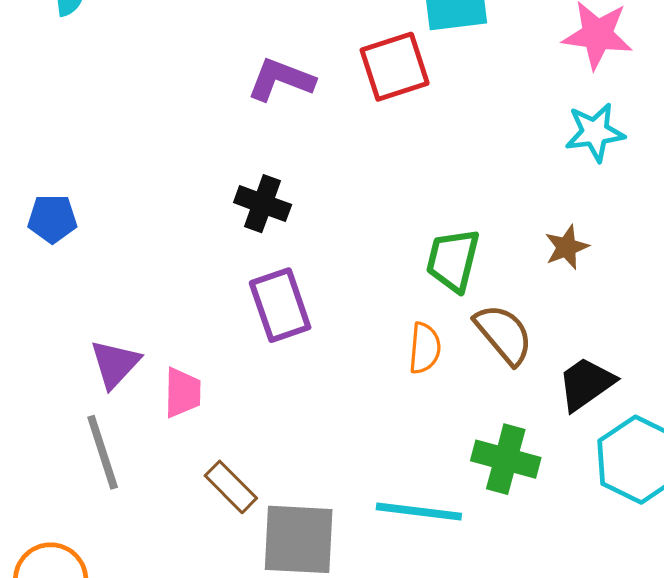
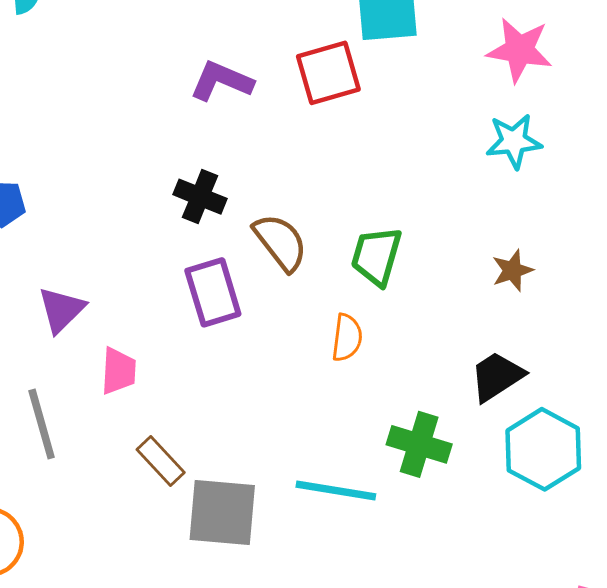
brown star: (567, 247) -> (512, 270), moved
brown semicircle: (504, 334) -> (280, 242), moved
purple triangle: (115, 364) -> (61, 310), moved

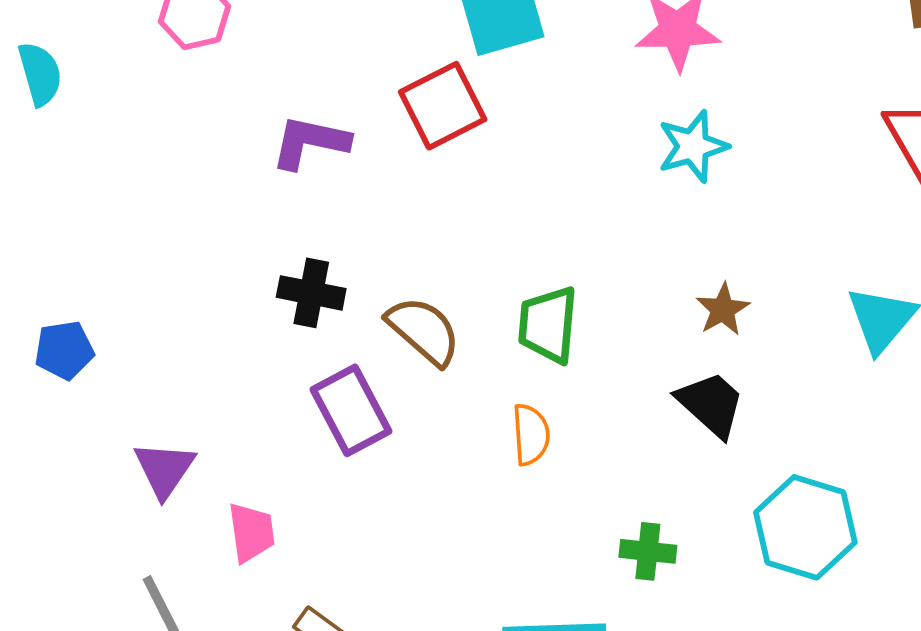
black trapezoid: (497, 376) -> (711, 404), moved, turned 86
green cross: (419, 444) -> (648, 551), size x0.7

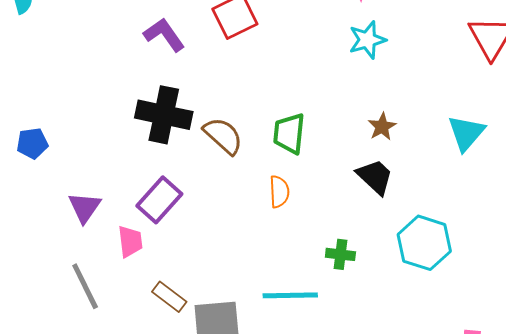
purple L-shape: (310, 142) -> (164, 35), turned 42
black cross: (311, 293) -> (164, 115), size x1.6
purple rectangle: (351, 410) -> (159, 200), moved, turned 69

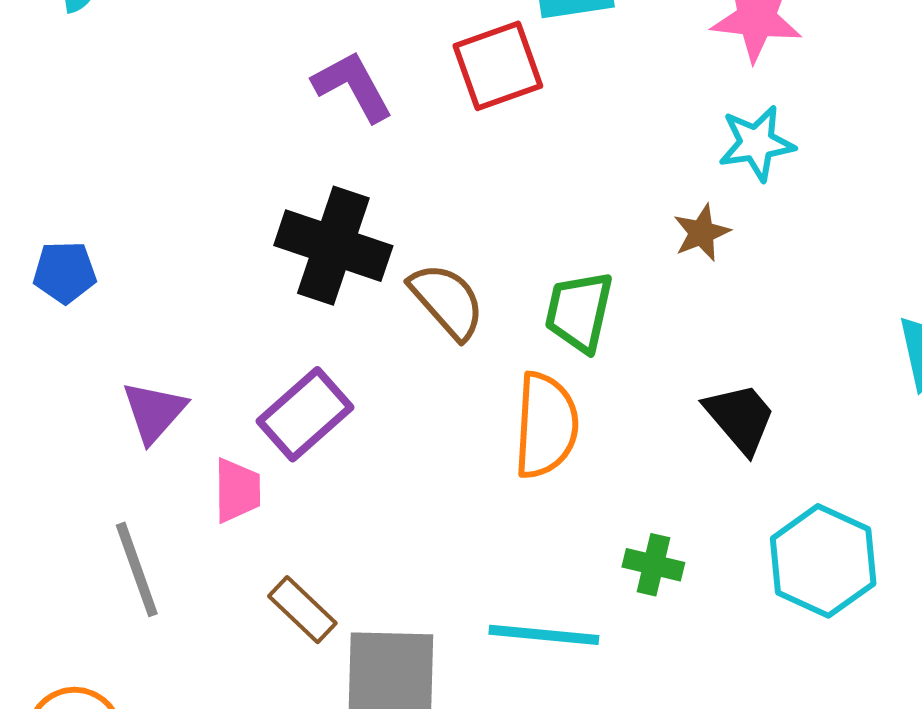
brown star: (382, 127) -> (702, 233), moved
orange semicircle: (279, 192) -> (546, 425), size x1.6

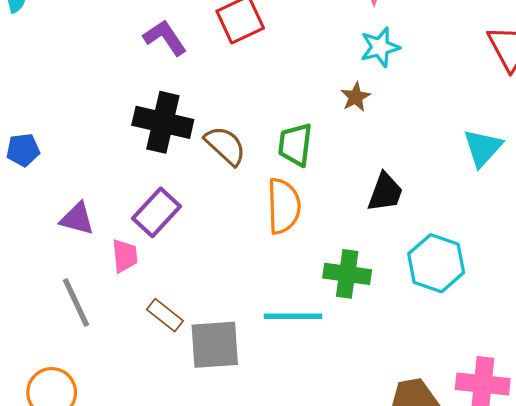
purple triangle: (154, 412) -> (77, 219), turned -51
black trapezoid: (740, 418) -> (385, 192), turned 66
green cross: (653, 565) -> (347, 274), size x1.5

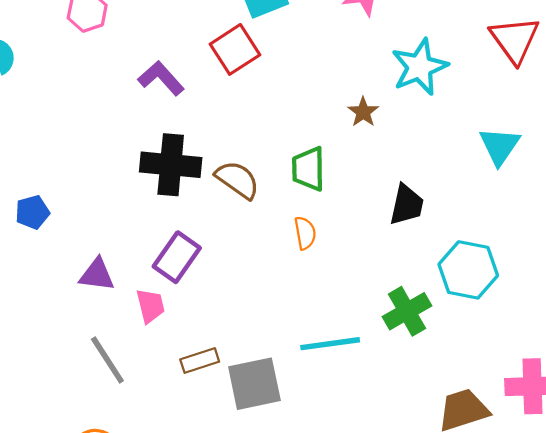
cyan star: (380, 47) -> (420, 67), moved, size x1.4
orange semicircle: (284, 206) -> (305, 233), size x0.6
green cross: (347, 274) -> (407, 311), moved, turned -30
brown rectangle: (165, 315) -> (200, 360), turned -48

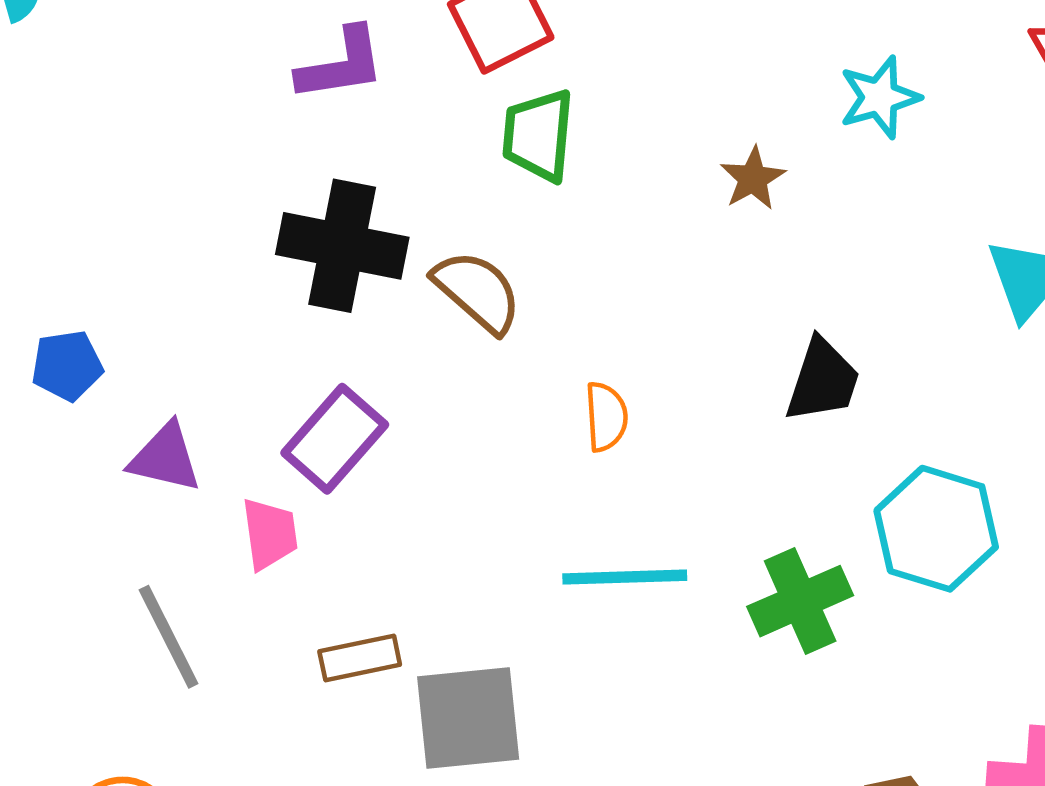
cyan star: (420, 67) -> (880, 97), size x0.7
purple L-shape: (161, 78) -> (341, 64), turned 117
green trapezoid: (308, 169) -> (538, 135), moved
blue pentagon: (32, 212) -> (67, 366), moved
cyan line: (330, 344) -> (625, 577), moved

